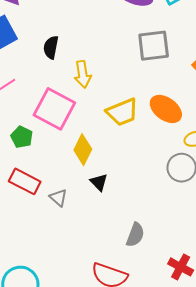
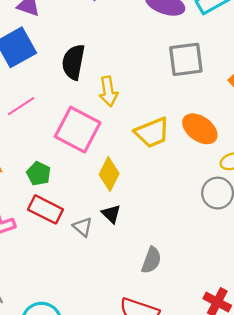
black semicircle: (51, 47) -> (73, 62), size x1.4
green pentagon: (22, 137) -> (39, 174), moved
black triangle: (99, 182) -> (111, 214), moved
gray semicircle: (135, 235) -> (151, 260), moved

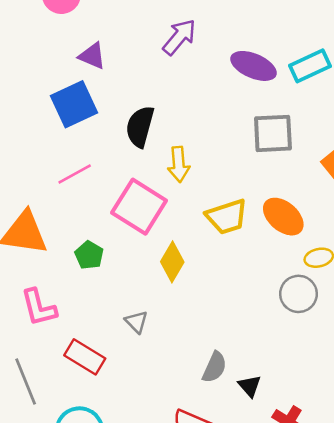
red rectangle: (46, 209) -> (85, 357), moved
black triangle: (111, 214) -> (250, 386), moved

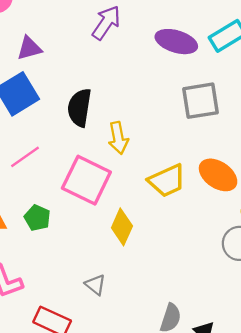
purple triangle: (92, 56) -> (29, 48), turned -32
green pentagon: (89, 255) -> (37, 218), moved

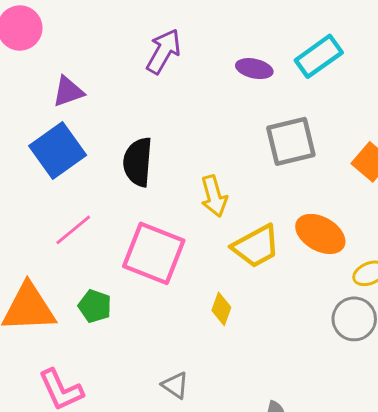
purple ellipse: (176, 42) -> (254, 69), size x0.7
yellow arrow: (118, 138) -> (214, 196), moved
yellow diamond: (122, 227) -> (221, 309), moved, size x0.7

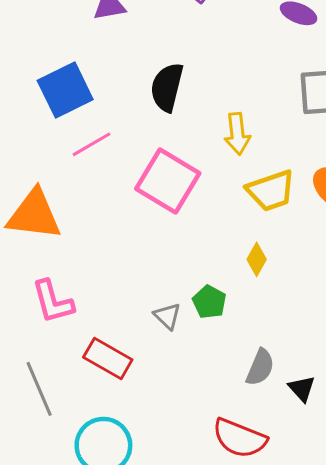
blue square: (58, 150) -> (65, 90), moved
green pentagon: (95, 306) -> (209, 302), moved
yellow diamond: (221, 309) -> (257, 259), moved

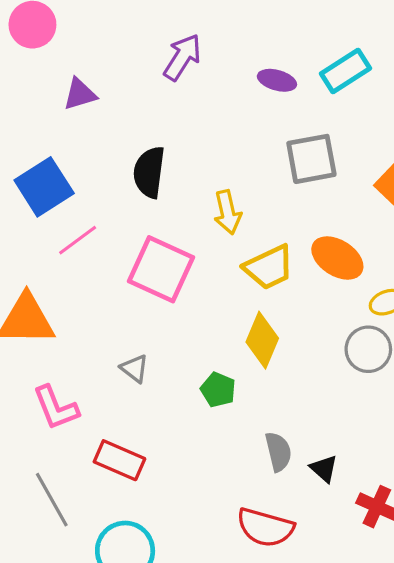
yellow diamond: (257, 259) -> (262, 340), size x1.6
gray triangle: (167, 316) -> (135, 369), moved
gray semicircle: (260, 367) -> (278, 452), turned -30

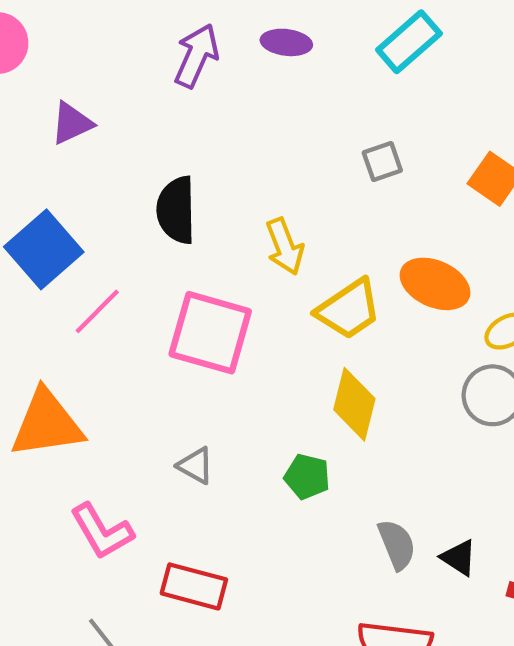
purple ellipse: (277, 80) -> (286, 42), moved
gray square: (311, 159) -> (382, 162), size x0.6

